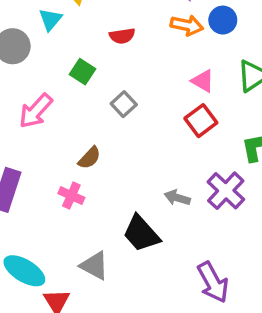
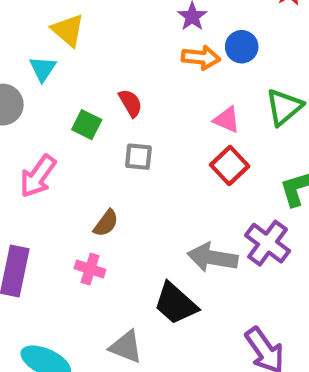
red semicircle: (122, 36) -> (130, 103), moved, turned -105
gray square: (124, 104) -> (138, 157), turned -35
gray arrow: (177, 198) -> (213, 258), size x1.6

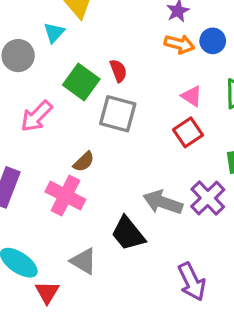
green square: (87, 125) -> (81, 82), size x1.5
gray square: (138, 157) -> (118, 114), size x1.6
pink cross: (90, 269) -> (65, 196), size x1.6

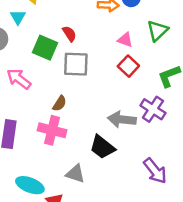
pink arrow: (36, 116) -> (19, 79), turned 95

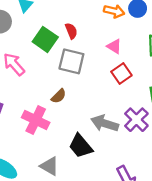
pink triangle: (125, 40) -> (114, 46), moved
brown semicircle: (60, 103) -> (59, 96), moved

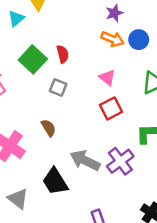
gray square: (71, 61) -> (58, 87), size x0.6
brown semicircle: (59, 96) -> (49, 128), moved, turned -84

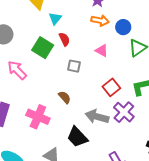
cyan triangle: (16, 18) -> (55, 18), moved
blue circle: (139, 40) -> (123, 27), moved
gray square: (58, 87) -> (74, 66), moved
red square: (111, 108) -> (111, 87), moved

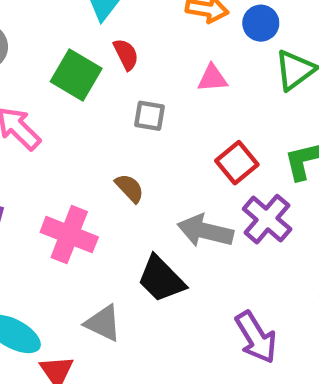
pink triangle: (102, 51) -> (212, 78), turned -32

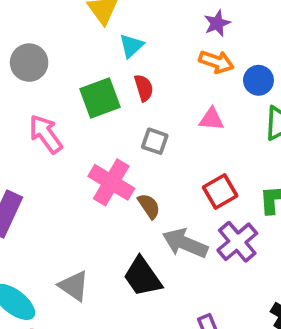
green square: (76, 75) -> (100, 98), turned 30
brown semicircle: (130, 188) -> (149, 206), moved
pink cross: (69, 235) -> (111, 182), moved
gray triangle: (103, 323) -> (74, 286), moved

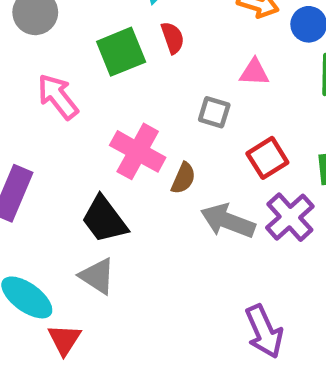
gray square: (155, 141) -> (214, 112), moved
brown semicircle: (149, 206) -> (183, 178), turned 60
black trapezoid: (142, 277) -> (104, 219), moved

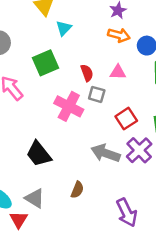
red semicircle: (173, 38) -> (87, 73), moved
pink cross: (138, 151) -> (69, 106), moved
brown semicircle: (183, 178) -> (77, 190), moved
gray triangle: (97, 276) -> (35, 198), moved

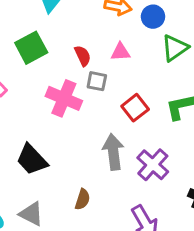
purple cross: (139, 150) -> (153, 165), moved
gray arrow: (106, 153) -> (113, 152), turned 68

